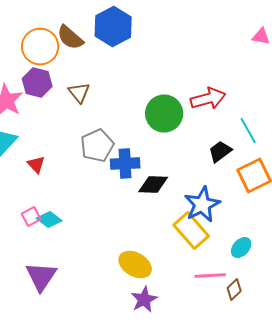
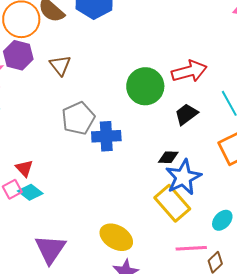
black trapezoid: (220, 152) -> (186, 114), moved
red triangle: (36, 164) -> (24, 168), moved
black diamond: (153, 184) -> (168, 157), moved, size x0.7
purple triangle: (41, 276) -> (50, 249), moved

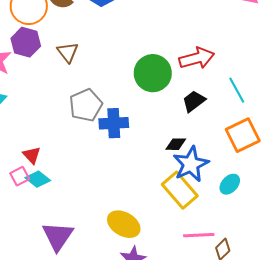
cyan ellipse: (222, 220) -> (230, 184), moved

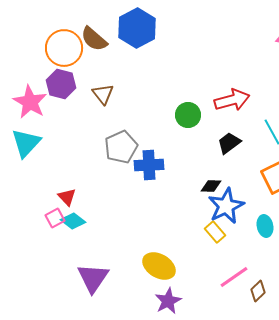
green circle: (153, 73) -> (188, 115), size x0.7
cyan ellipse: (230, 184) -> (265, 226), turned -55
yellow rectangle: (180, 190) -> (215, 232), size x0.6
pink line: (199, 235) -> (234, 277), turned -32

